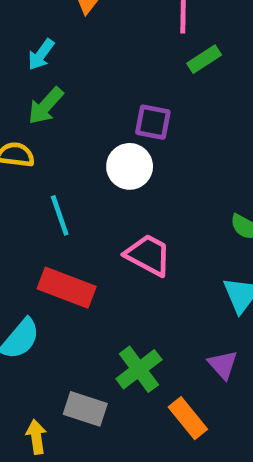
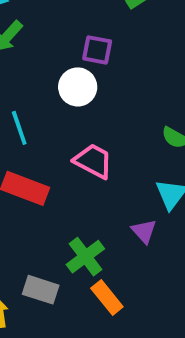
purple triangle: (223, 365) -> (144, 231), moved
orange rectangle: (188, 418) -> (107, 298), moved

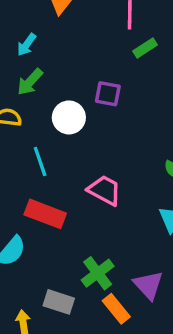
white circle: (78, 87) -> (69, 117), moved
purple triangle: (144, 231) -> (148, 285), moved, size x1.4

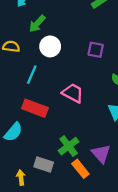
green arrow: (30, 82) -> (37, 24), moved
purple square: (108, 94) -> (96, 50), moved
cyan line: (40, 161) -> (32, 75), turned 42

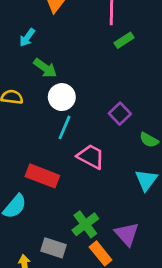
green arrow: (37, 24) -> (45, 68), turned -96
purple square: (96, 50) -> (120, 114), moved, turned 35
cyan line: (32, 75) -> (65, 127), moved

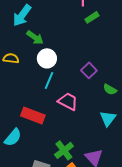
cyan arrow: (27, 38) -> (22, 15), size x1.6

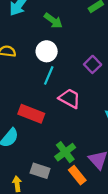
green arrow: (35, 37) -> (53, 21), moved

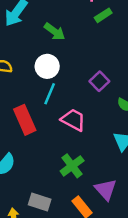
red rectangle: (31, 114) -> (25, 120), moved, turned 45
green cross: (65, 152) -> (72, 166), moved

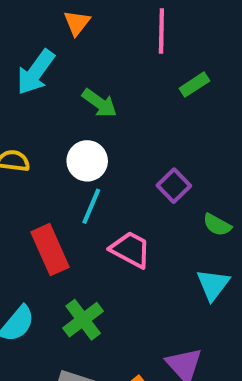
green rectangle: (103, 15) -> (194, 85), moved
green cross: (72, 166) -> (83, 320), moved

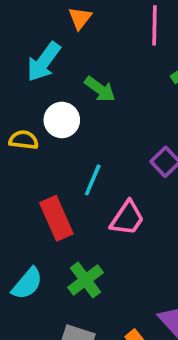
white circle: (87, 161) -> (62, 120), moved
pink trapezoid: (130, 250) -> (127, 218), turned 96

